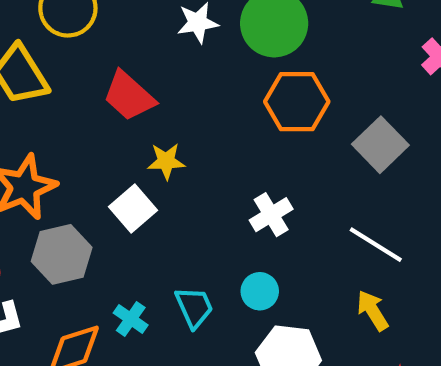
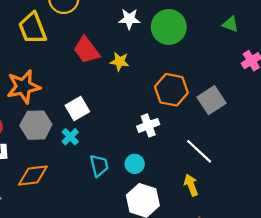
orange hexagon: (297, 102) -> (171, 90), moved
yellow star: (166, 161) -> (120, 61), moved
cyan cross: (131, 319) -> (70, 137), moved

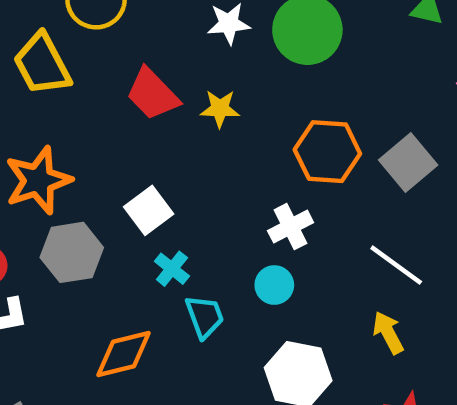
cyan cross: (70, 137) -> (172, 269), moved
cyan circle: (135, 164) -> (274, 285), moved
orange diamond: (33, 176) -> (124, 354), moved

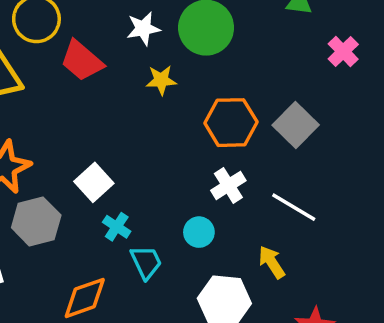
red trapezoid: (153, 94) -> (82, 61), moved
yellow star: (220, 109) -> (161, 80), moved
white cross: (291, 227) -> (228, 185), moved
yellow arrow: (388, 333) -> (272, 262), moved

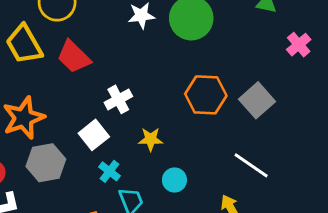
red trapezoid: (82, 61) -> (74, 57), moved
yellow star: (161, 80) -> (151, 139), moved
white cross: (228, 185) -> (118, 99), moved

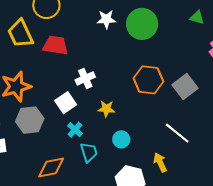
red trapezoid: (74, 57) -> (55, 45), turned 140

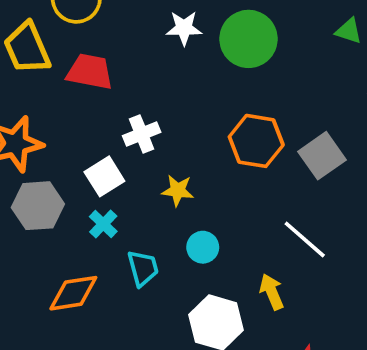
cyan cross: (75, 130) -> (103, 224), moved

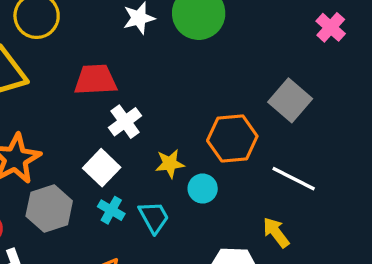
red trapezoid: (90, 72) -> (95, 80), moved
orange hexagon: (256, 141) -> (232, 138), moved
cyan circle: (203, 247) -> (203, 189), moved
cyan trapezoid: (143, 268) -> (154, 217), moved

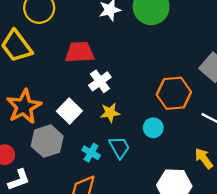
yellow star: (170, 164) -> (110, 113), moved
white square: (102, 168) -> (69, 111), moved
cyan cross: (111, 210) -> (91, 153), moved

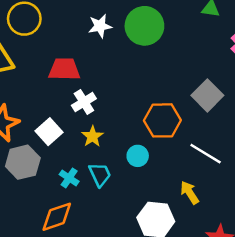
yellow star: (110, 113) -> (92, 136), turned -30

